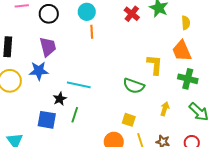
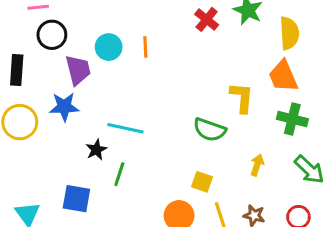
cyan circle: (87, 12) -> (109, 47), moved
black circle: (49, 14) -> (52, 35), moved
yellow semicircle: (186, 23) -> (289, 33), size x1.5
blue square: (47, 120) -> (76, 199), moved

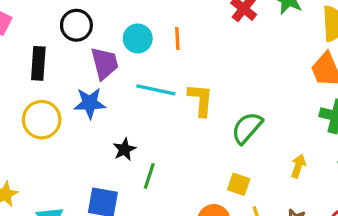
yellow L-shape: (242, 98) -> (201, 100), moved
cyan line: (125, 128) -> (156, 90), moved
green semicircle: (210, 130) -> (247, 128), turned 112

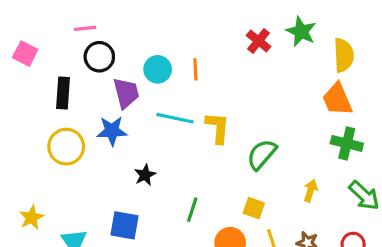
green line: (149, 176) -> (192, 210), moved

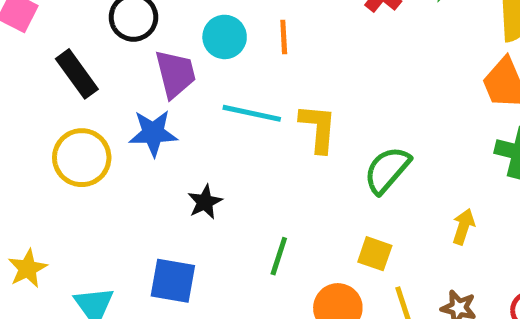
black rectangle: (63, 93) -> (77, 74), turned -40

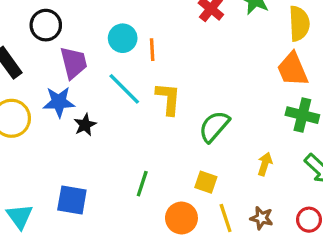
cyan circle: (225, 37) -> (123, 38), moved
orange line: (284, 37) -> (152, 50), moved
cyan line: (252, 113) -> (124, 89), turned 33
black star: (205, 202) -> (85, 125), moved

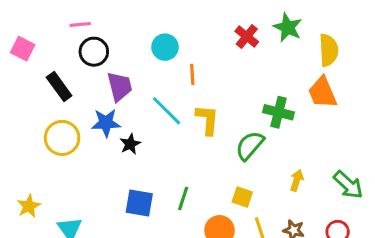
cyan circle: (123, 38) -> (165, 47), moved
green cross: (302, 115) -> (279, 112), moved
blue square: (72, 200) -> (139, 203), moved

